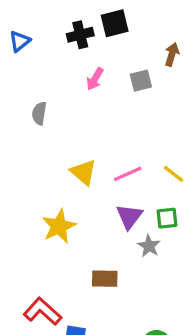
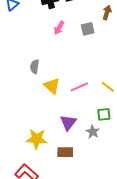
gray semicircle: (39, 113) -> (35, 67), moved
purple triangle: (129, 216) -> (68, 123), moved
yellow star: (59, 226) -> (37, 139), moved, turned 30

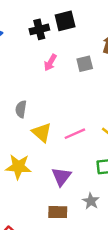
gray star: (93, 132) -> (91, 201), moved
yellow star: (37, 139) -> (18, 167), moved

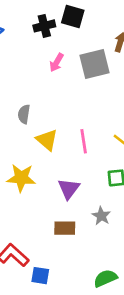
black square: (65, 21) -> (73, 16), turned 30
gray square: (85, 64) -> (95, 64), size x1.6
pink line: (75, 134) -> (84, 141), turned -75

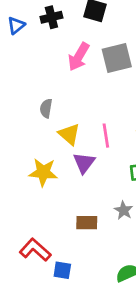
black cross: (44, 26) -> (51, 17), moved
pink arrow: (57, 63) -> (79, 57), size x1.5
purple triangle: (69, 189) -> (84, 163), moved

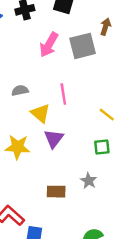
gray semicircle: (46, 108) -> (20, 90), turned 70
pink line: (106, 136) -> (63, 94), moved

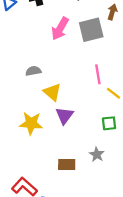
pink line: (63, 94) -> (98, 74), moved

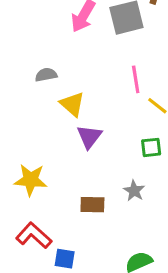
yellow star: (31, 123) -> (31, 180), moved

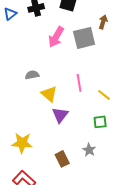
pink line: (136, 79) -> (79, 83), moved
brown rectangle: (92, 205) -> (62, 159), turned 63

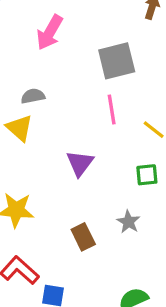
pink arrow: (56, 37) -> (50, 32), moved
gray square: (84, 38) -> (117, 61), moved
yellow triangle: (49, 94) -> (19, 128), moved

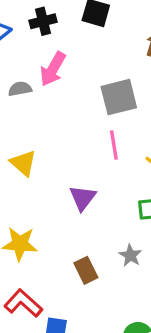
gray semicircle: (33, 96) -> (20, 89), moved

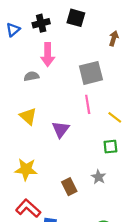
pink arrow: (53, 69) -> (48, 55), turned -30
gray semicircle: (20, 89) -> (31, 76), moved
purple triangle: (83, 198) -> (61, 129), moved

